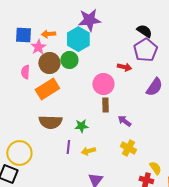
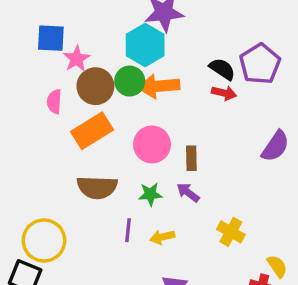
black semicircle: (144, 31) -> (222, 69), moved
orange arrow: (48, 34) -> (159, 86), moved, size x1.6
pink circle: (103, 84) -> (152, 144), moved
purple semicircle: (154, 87) -> (275, 146), moved
purple arrow: (124, 121) -> (188, 192), moved

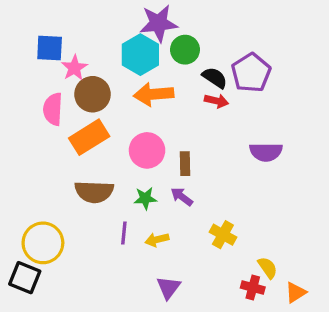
green circle: (130, 81) -> (185, 50), moved
pink semicircle: (54, 102) -> (53, 109), size x1.4
purple semicircle: (275, 146) -> (266, 152), turned 56

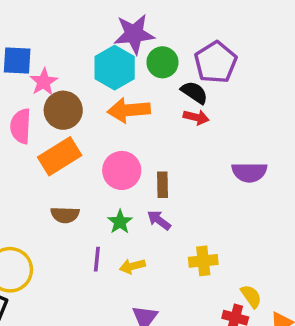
purple pentagon: (251, 73) -> (216, 62), moved
brown semicircle: (94, 192) -> (65, 215), size x0.7
green star: (145, 198) -> (120, 222), turned -30
yellow cross: (223, 235) -> (203, 261), turned -35

